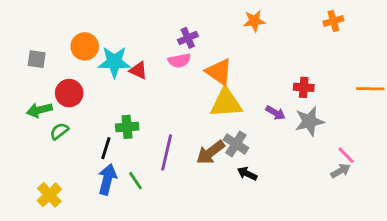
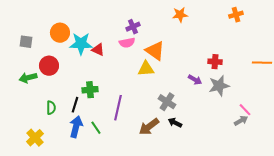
yellow triangle: (226, 103) -> (146, 69), moved, size x0.7
green semicircle: (59, 131) -> (51, 108), moved, turned 128
brown arrow: (210, 152) -> (149, 127), moved

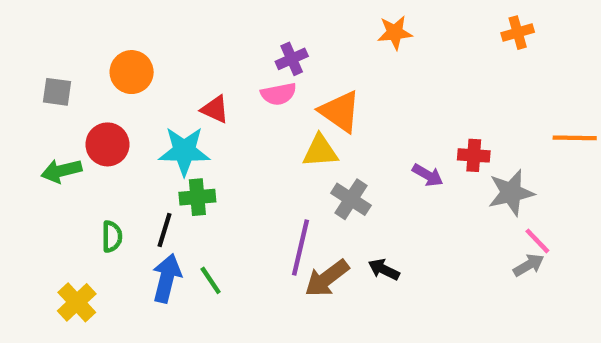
cyan star: (81, 44) -> (184, 151), moved
red cross: (215, 62) -> (474, 155), moved
gray star: (219, 86) -> (511, 193), moved
gray cross: (167, 102) -> (351, 199), moved
purple line: (118, 108) -> (300, 248), moved

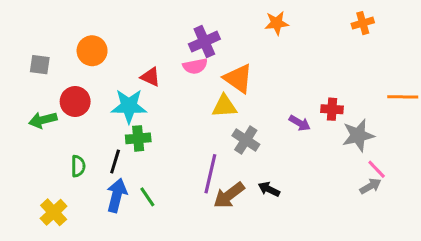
purple cross: (292, 59) -> (204, 42), size x1.4

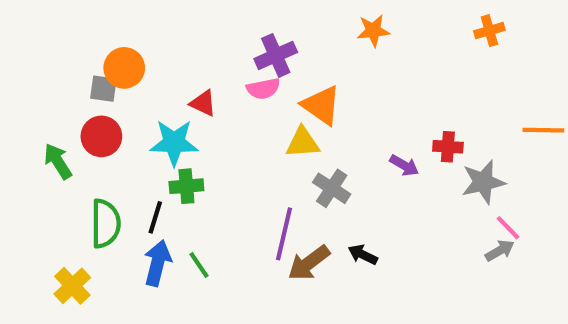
gray square: (40, 65) -> (103, 89), moved
green arrow: (43, 120) -> (58, 161), turned 72
green semicircle: (78, 166) -> (106, 224), size x1.6

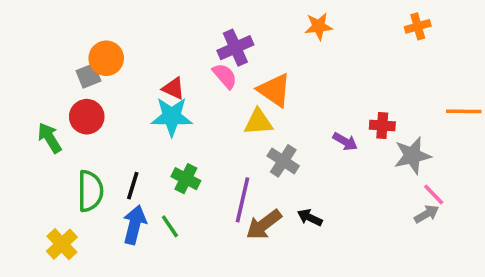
gray square: (103, 89) -> (88, 76), turned -30
pink semicircle: (263, 89) -> (225, 76), turned -120
cyan star: (174, 143) -> (172, 117), moved
green cross: (186, 186) -> (186, 179), moved, turned 32

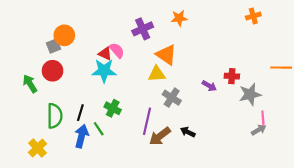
orange star: (319, 26) -> (179, 18), moved
pink semicircle: (225, 76) -> (117, 50), moved
pink line: (434, 195) -> (263, 118), turned 40
green line: (170, 226) -> (99, 129), moved

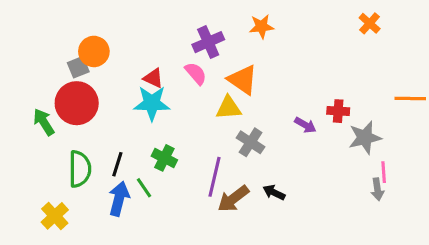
orange cross: (253, 16) -> (370, 23), turned -32
pink semicircle: (117, 50) -> (196, 73), moved
red circle: (53, 71) -> (77, 103), size x1.4
gray arrow: (259, 130) -> (377, 189), turned 112

